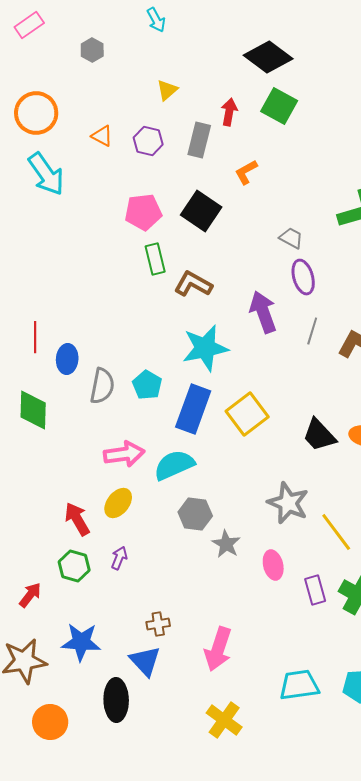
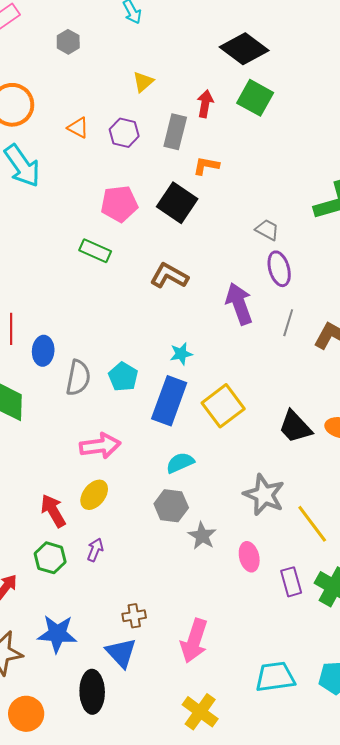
orange L-shape: (246, 172) -> (206, 166), moved, turned 40
green rectangle: (155, 259) -> (95, 251), moved, turned -52
cyan star: (205, 348) -> (181, 354), moved, size x0.5
cyan semicircle: (174, 465) -> (180, 463), moved, size x0.7

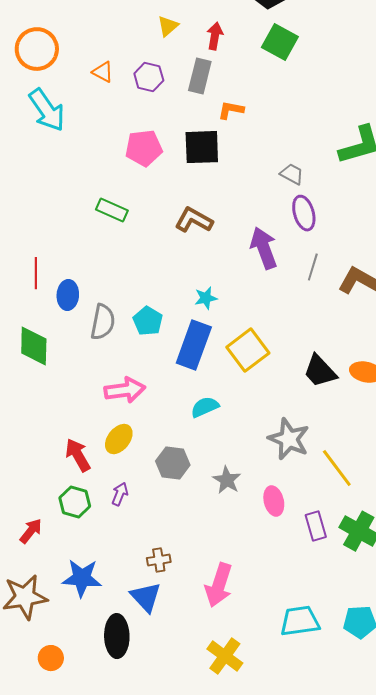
red arrow: (205, 104) -> (215, 36), moved
black square: (177, 203) -> (202, 147), turned -36
green rectangle: (95, 251) -> (112, 210), moved
gray hexagon: (171, 506) -> (173, 463), moved
orange circle: (26, 714) -> (51, 658), size x0.7

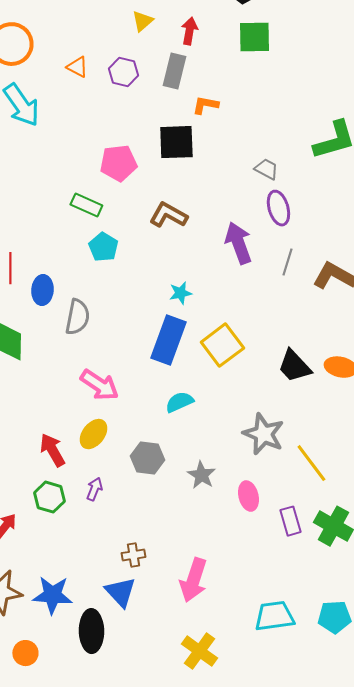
green square: (280, 42) -> (254, 37), turned -30
pink pentagon: (144, 148) -> (118, 163), moved
cyan pentagon: (148, 321) -> (103, 247), moved
pink arrow: (125, 390) -> (99, 385), turned 42
blue star: (82, 578) -> (52, 595), moved

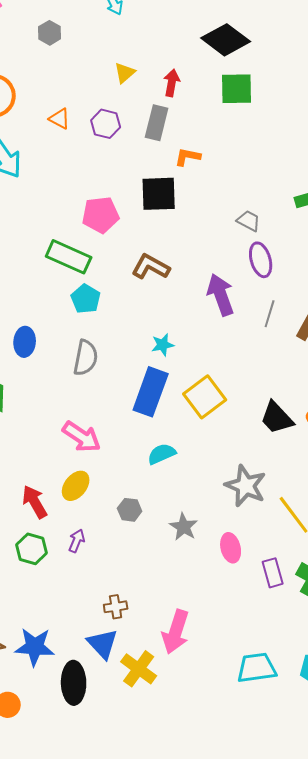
green rectangle: (86, 205) -> (69, 257), size x1.4
gray semicircle: (77, 317) -> (86, 358), moved
gray hexagon: (147, 458) -> (130, 510), size x0.7
yellow cross: (199, 651) -> (139, 669), moved

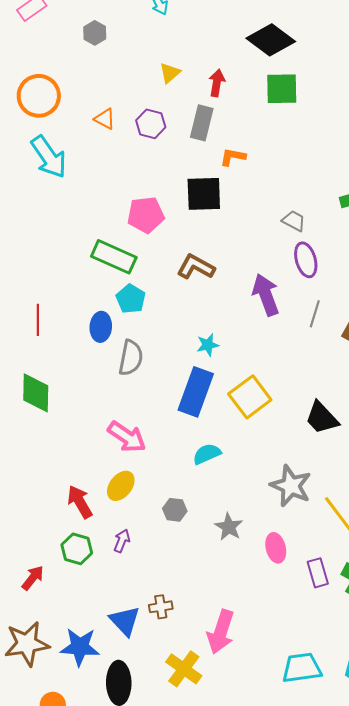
blue ellipse: (25, 342) -> (101, 327), moved
blue triangle: (103, 644) -> (125, 621), moved

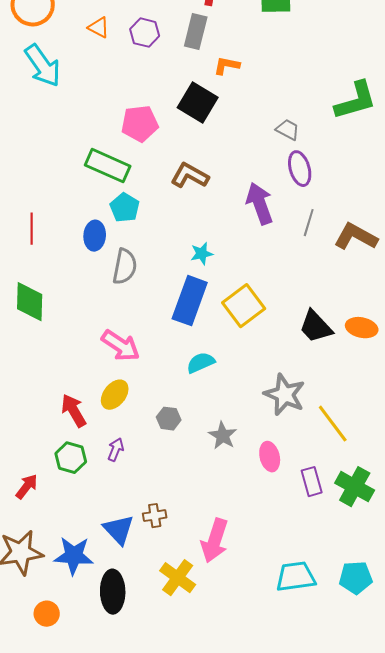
black square: (204, 194) -> (198, 103), turned 33

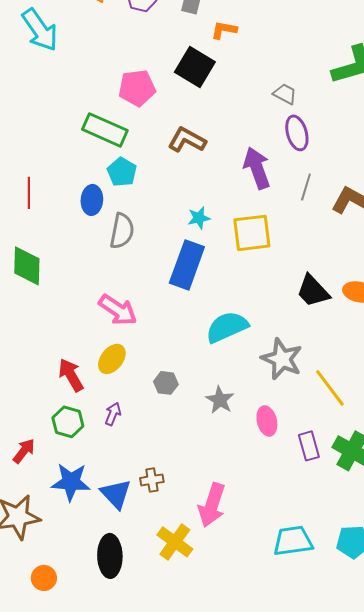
yellow square: (244, 306) -> (252, 233), moved, turned 30
cyan semicircle: (201, 363) -> (227, 327), moved, size x1.5
blue star: (74, 556) -> (71, 482), moved

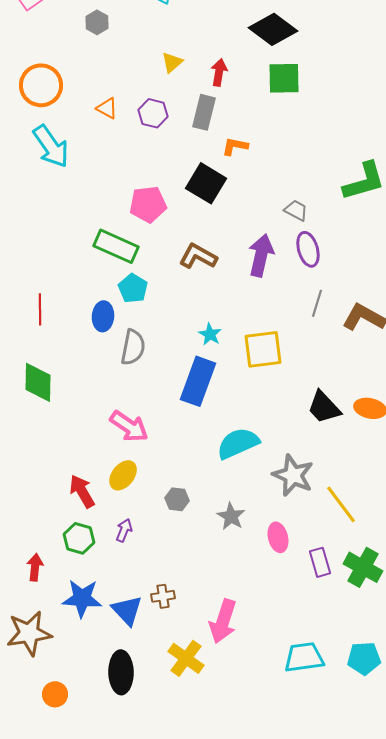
purple arrow: (257, 168) -> (261, 255), moved, turned 33
cyan star: (199, 218) -> (210, 334), turned -30
red arrow: (24, 451) -> (35, 567), turned -32

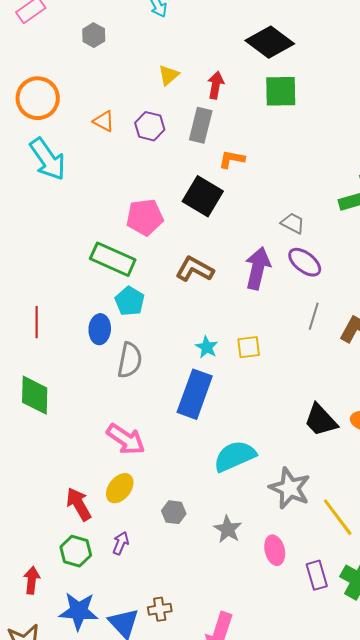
purple ellipse: (308, 249) -> (305, 262), turned -36
yellow square: (263, 349) -> (249, 347), moved, size x0.6

